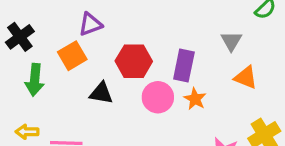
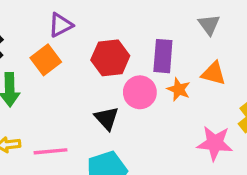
orange triangle: (246, 77) -> (214, 73), moved
black triangle: (101, 93) -> (107, 118), moved, turned 45

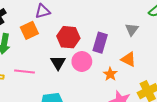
orange star: (179, 89) -> (110, 74), moved
black triangle: (107, 118) -> (58, 63), moved
pink line: (50, 151) -> (25, 71), moved

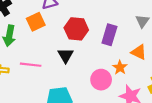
pink circle: (82, 61) -> (101, 80), moved

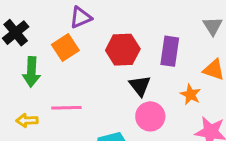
black triangle: (65, 55) -> (140, 86), moved
pink circle: (101, 80) -> (150, 116), moved

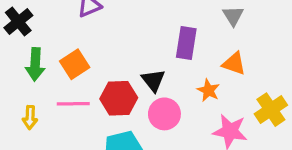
orange square: (65, 48) -> (75, 64), moved
red hexagon: (123, 50) -> (119, 98), moved
yellow arrow: (27, 121) -> (30, 117), turned -85

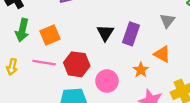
black triangle: (153, 80) -> (105, 33), moved

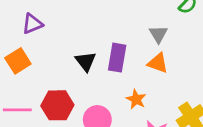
orange square: (50, 35) -> (18, 61), moved
orange triangle: (162, 54) -> (158, 63), moved

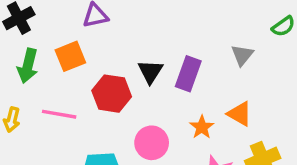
orange triangle: (158, 63) -> (240, 114), moved
red hexagon: (57, 105) -> (112, 94), moved

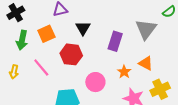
gray triangle: (242, 55) -> (146, 29), size x1.6
black triangle: (150, 72) -> (83, 28), moved
pink line: (59, 114) -> (41, 68), turned 42

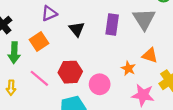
purple rectangle: (115, 41) -> (112, 24), moved
red hexagon: (71, 54) -> (70, 72), moved

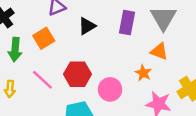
black triangle: (77, 29) -> (87, 26), turned 35
orange triangle: (150, 55) -> (159, 51), moved

